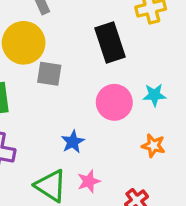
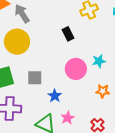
black rectangle: (110, 42) -> (68, 34), size x0.6
gray square: (49, 74) -> (35, 78), moved

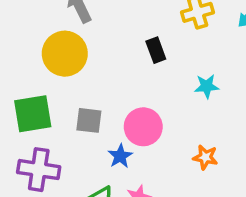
cyan star: (99, 61) -> (207, 86), moved
pink circle: (76, 69) -> (143, 127), moved

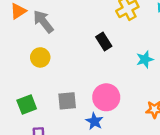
yellow circle: (65, 54) -> (40, 57), size x0.6
green square: (33, 114) -> (27, 105), size x0.7

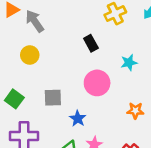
pink circle: (106, 97) -> (97, 83), moved
green square: (27, 105) -> (14, 99), turned -36

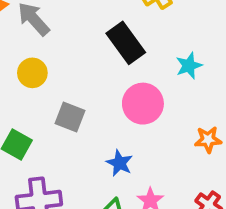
black rectangle: (91, 43) -> (126, 43), size x1.5
gray square: (53, 98) -> (70, 117), moved, turned 30

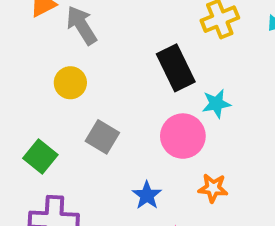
cyan star: (189, 66) -> (216, 104), moved
orange star: (208, 140) -> (213, 188), moved

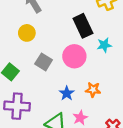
pink circle: (183, 136) -> (74, 56), moved
orange star: (213, 188) -> (93, 90), moved

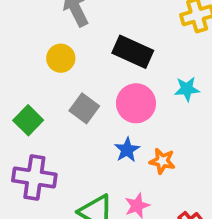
black rectangle: (83, 26) -> (133, 52), moved, turned -45
blue star: (67, 93) -> (127, 150), moved

